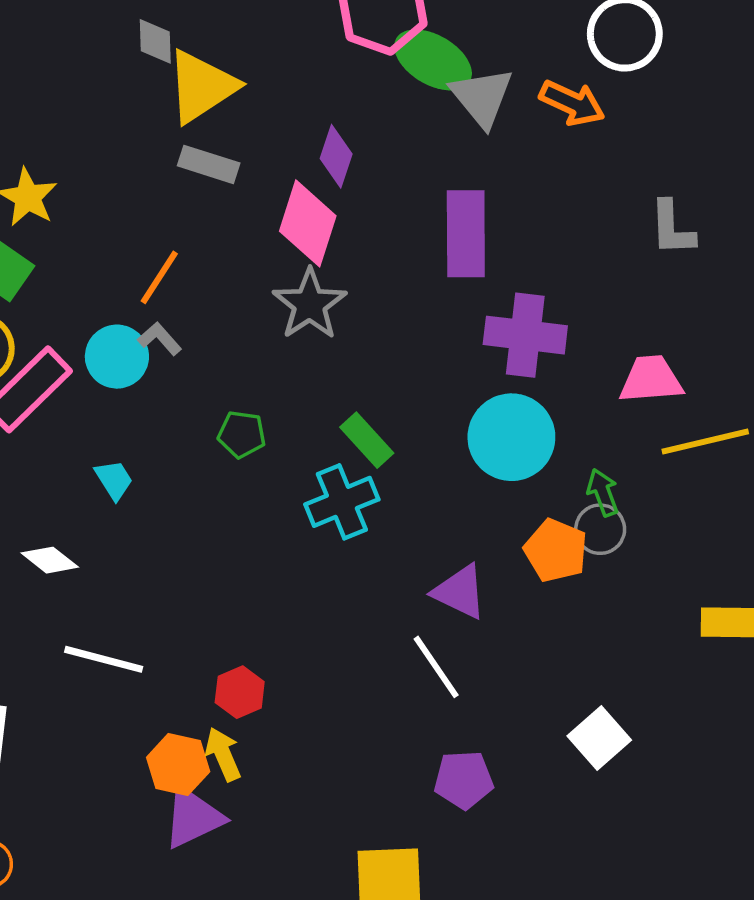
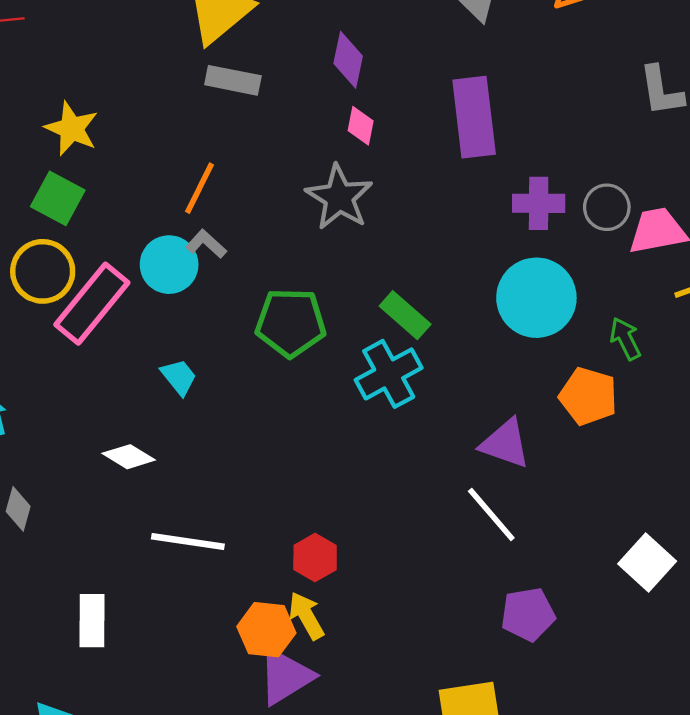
pink diamond: (308, 223) -> (361, 126), moved, size x0.5
purple cross: (525, 335) -> (539, 203), size x0.7
green pentagon: (242, 434) -> (291, 323), size x1.6
gray circle: (600, 529) -> (607, 207), moved

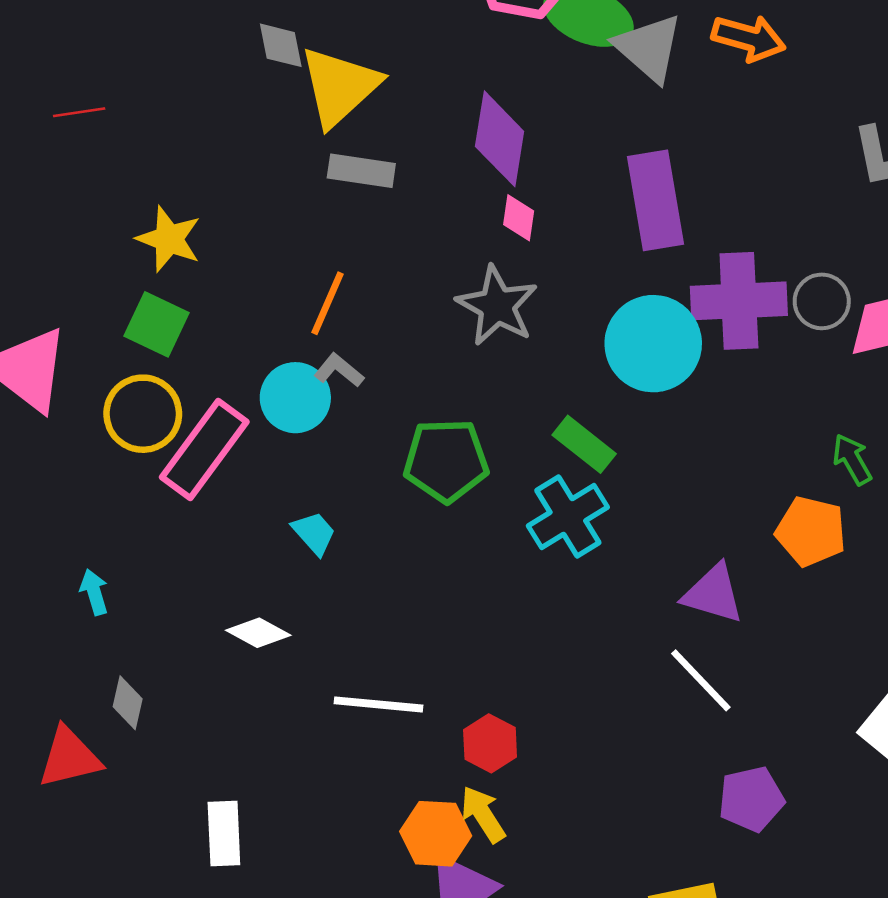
purple diamond: (348, 60) -> (500, 139), size x1.4
purple cross: (539, 203) -> (739, 301), size x1.5
cyan circle: (536, 298) -> (653, 344), moved
white line: (188, 542) -> (379, 704), moved

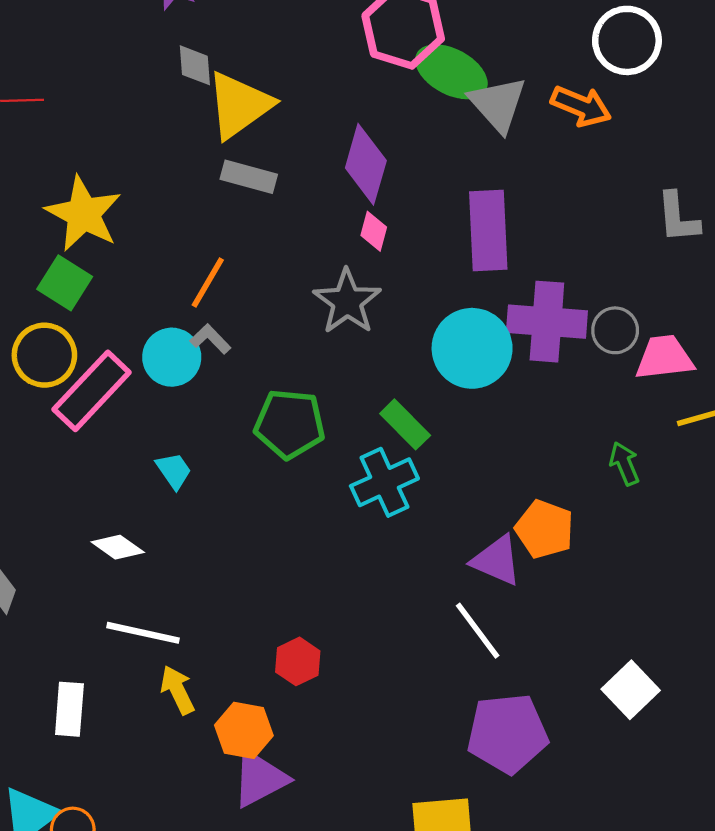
yellow star: (169, 239) -> (83, 214), size x1.4
orange pentagon: (811, 531) -> (545, 529), moved
white line: (379, 704) -> (143, 633), moved
purple pentagon: (751, 799) -> (507, 733), size x1.5
yellow arrow: (483, 814) -> (177, 690), moved

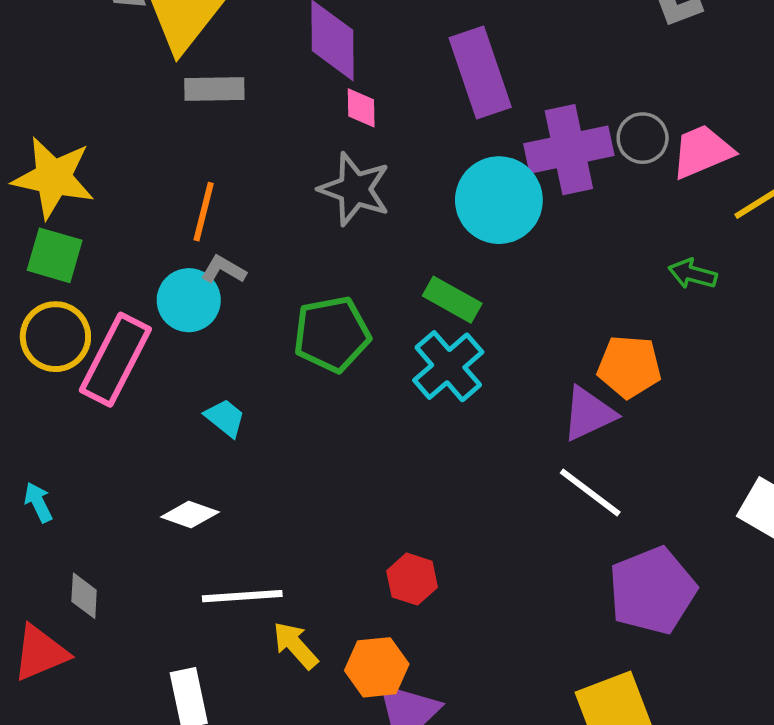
green arrow: (624, 464) -> (693, 274), turned -36
purple triangle: (497, 560) -> (589, 414), turned -32

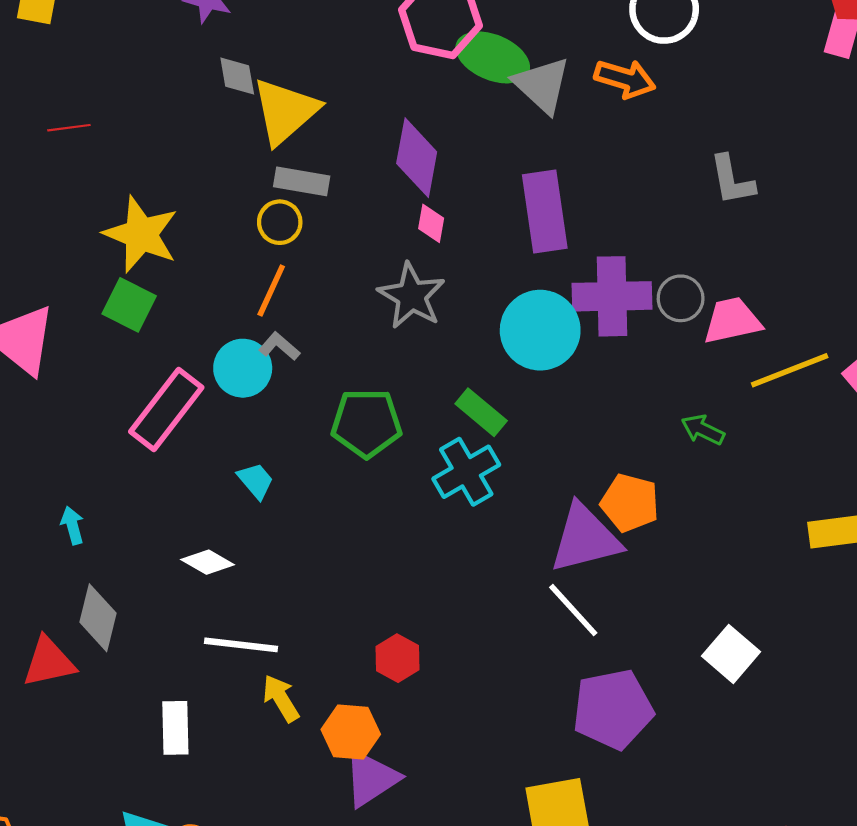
yellow circle: (55, 337) -> (280, 222), moved, size x0.7
purple triangle: (589, 414) -> (585, 538), size x1.4
gray diamond: (84, 596) -> (98, 618), size x1.5

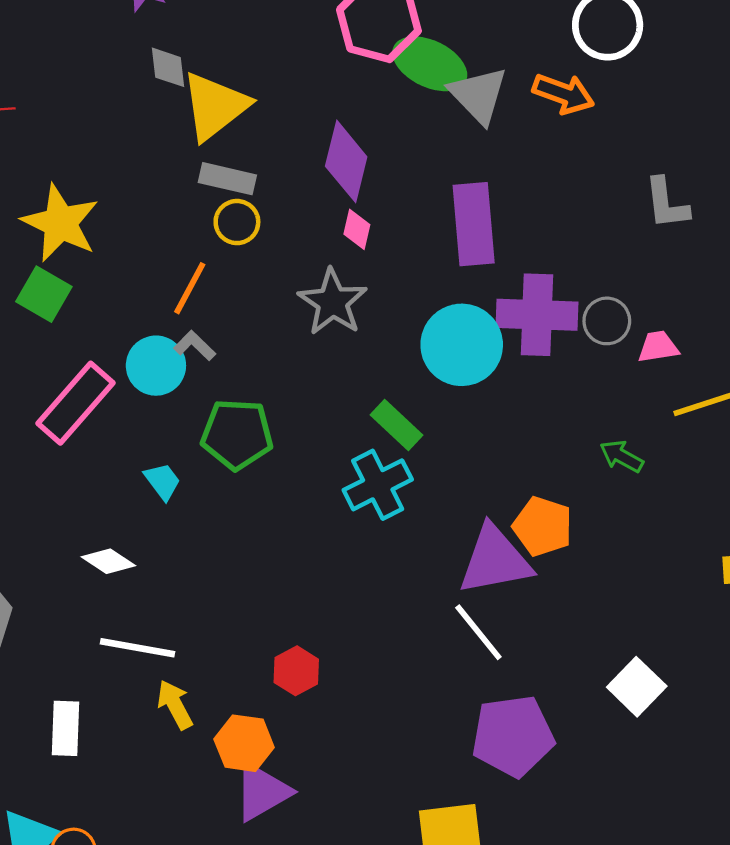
yellow circle: (280, 222) -> (237, 222), moved
pink trapezoid: (732, 321) -> (658, 347), size x0.7
green pentagon: (366, 423) -> (237, 434), moved

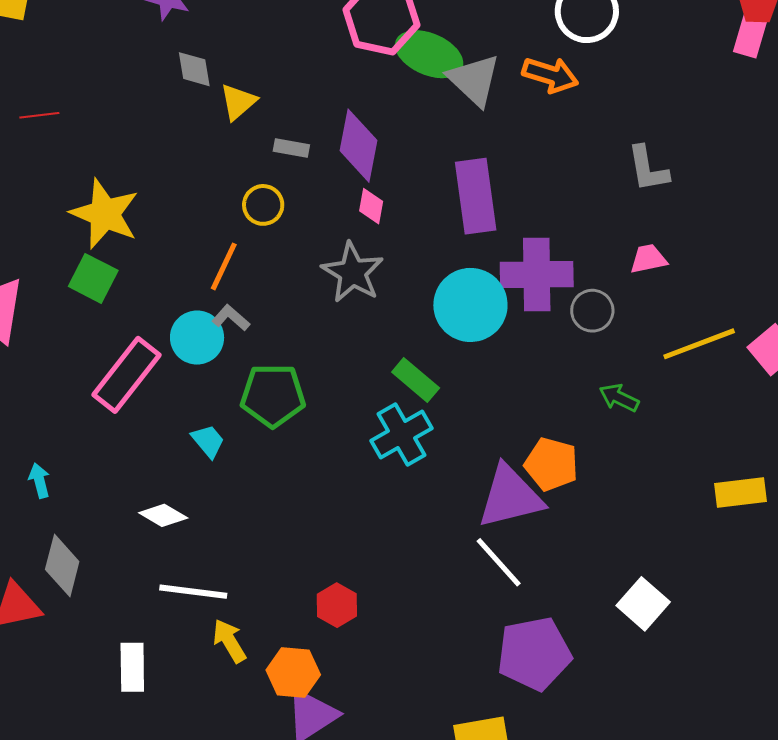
yellow triangle: (215, 106) -> (238, 102), size x0.6
gray rectangle: (227, 179) -> (291, 148), moved, size x0.7
gray circle: (607, 321) -> (592, 311), moved
pink trapezoid: (658, 347) -> (648, 259), moved

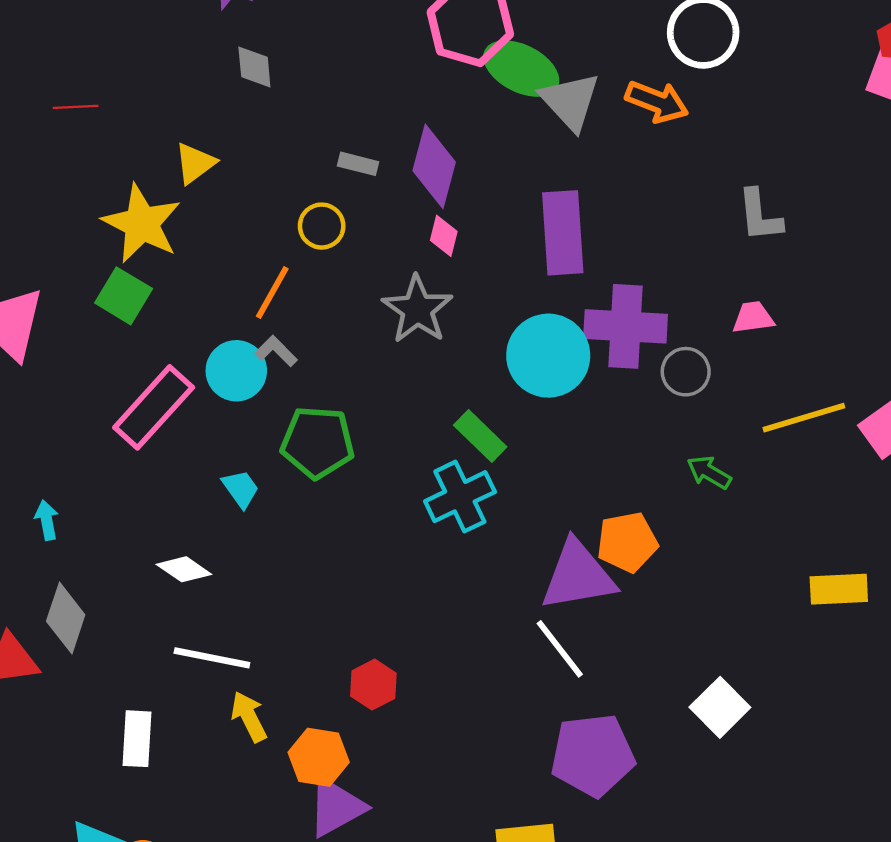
yellow triangle: (238, 102) -> (195, 163), moved
orange pentagon: (551, 464) -> (627, 542), turned -30

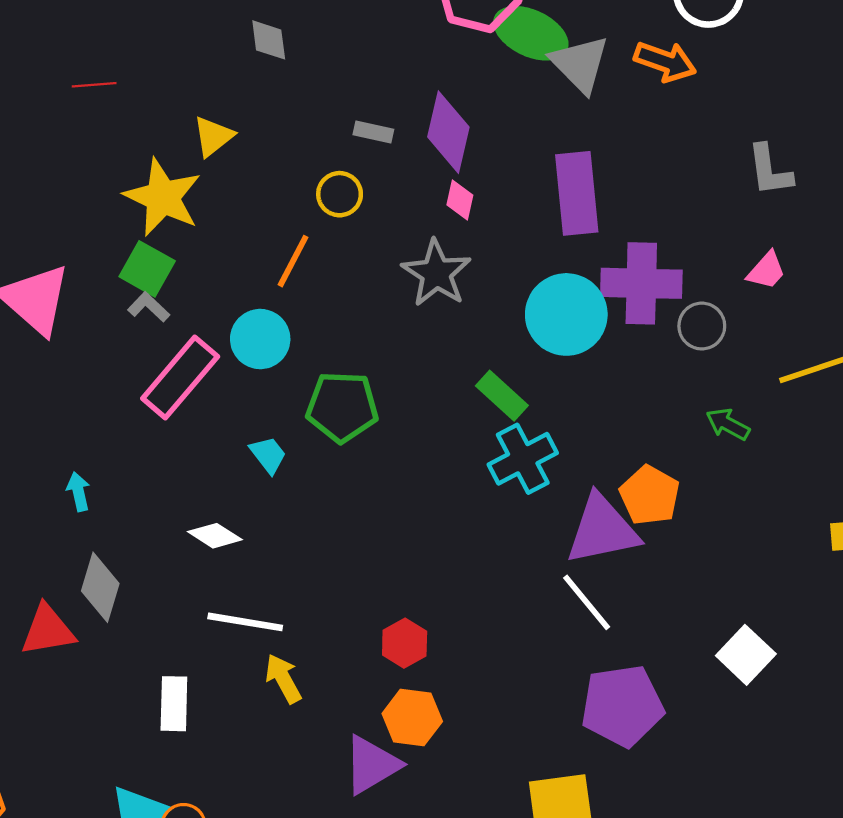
pink trapezoid: (753, 317) -> (766, 271), turned 141
gray L-shape: (276, 351) -> (149, 307), moved
cyan cross: (460, 497) -> (523, 459), moved
orange pentagon: (627, 542) -> (650, 495), turned -30
orange hexagon: (319, 757) -> (412, 718), moved

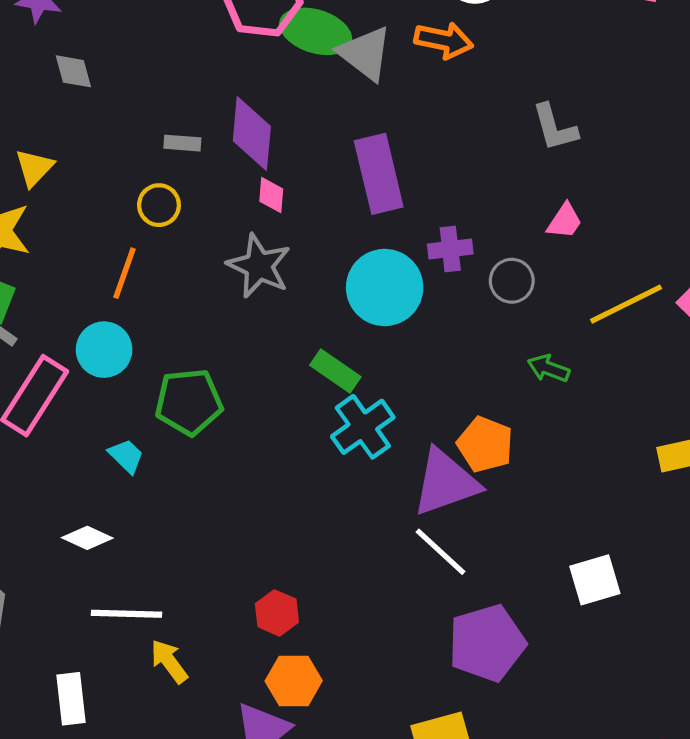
purple cross: (641, 283) -> (450, 249), size x0.6
white square: (746, 655) -> (595, 580), turned 38

